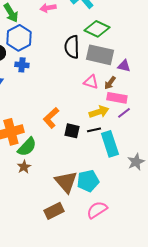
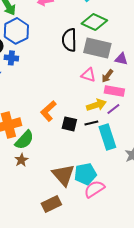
blue cross: (22, 65) -> (11, 58), moved
purple line: (124, 113) -> (113, 109), moved
pink semicircle: (97, 210) -> (94, 189), moved

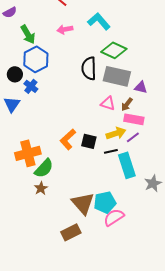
blue cross: (11, 58) -> (31, 86), turned 32
black square: (69, 124) -> (89, 141), moved

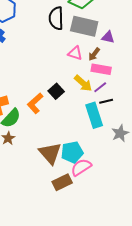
yellow arrow: (116, 133) -> (83, 83), turned 60
orange L-shape: (68, 139) -> (35, 103), moved
black square: (89, 141) -> (56, 91), turned 35
black line: (111, 151) -> (106, 101), moved
brown rectangle: (71, 232) -> (62, 182), moved

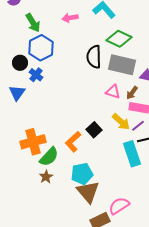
cyan pentagon: (72, 152) -> (82, 174), moved

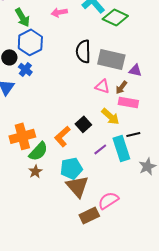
green diamond: (119, 39) -> (115, 17), moved
purple line: (138, 126) -> (100, 149), moved

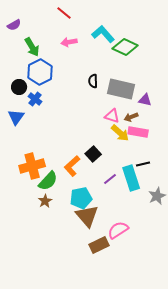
black semicircle: (83, 51) -> (93, 81), size x0.6
brown arrow: (121, 87) -> (131, 117), turned 32
yellow arrow: (110, 116) -> (120, 133), moved

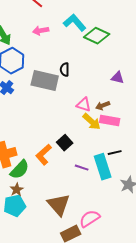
gray rectangle: (121, 89) -> (45, 81), moved
purple triangle: (145, 100) -> (118, 78), moved
purple line: (110, 179) -> (82, 168), turned 56
cyan pentagon: (81, 198) -> (15, 206), moved

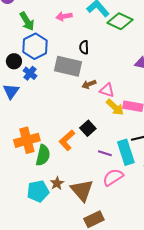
black semicircle: (65, 70) -> (84, 47), moved
brown arrow: (103, 106) -> (89, 84), moved
green semicircle: (20, 170) -> (43, 155), turned -30
brown star: (17, 190) -> (57, 183), moved
pink semicircle: (90, 219) -> (113, 177), moved

